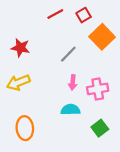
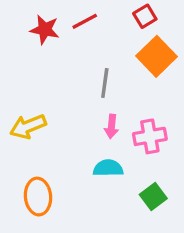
red square: (84, 15) -> (145, 16), moved
red star: (20, 48) -> (45, 30), moved
gray line: (68, 54) -> (105, 83), turned -36

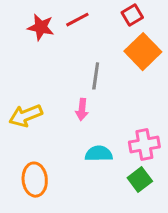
pink arrow: (111, 126) -> (82, 109), moved
pink cross: (150, 136) -> (144, 145), moved

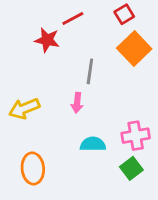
red star: (41, 27) -> (47, 40), moved

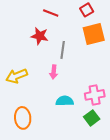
red line: (73, 19) -> (51, 13), turned 49
red star: (47, 40) -> (40, 36), moved
orange square: (134, 49) -> (94, 34), turned 30

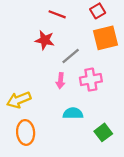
gray line: (63, 50) -> (71, 56), turned 42
yellow arrow: (17, 76) -> (19, 100), moved
pink cross: (95, 95) -> (91, 80), moved

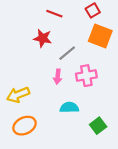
orange square: (106, 38) -> (100, 36), turned 35
orange ellipse: (26, 132) -> (25, 126), turned 70

